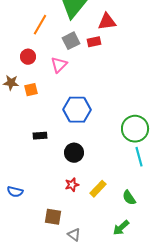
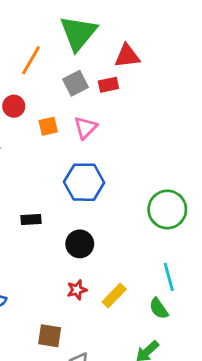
pink triangle: (59, 65) -> (86, 128), moved
orange square: (31, 90) -> (48, 126), moved
cyan line: (139, 157) -> (169, 277), moved

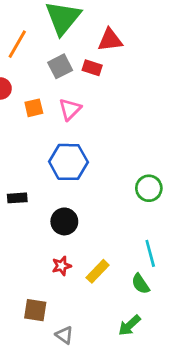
red rectangle: (108, 85) -> (92, 68), turned 30
green circle: (167, 209) -> (149, 188), size x0.7

